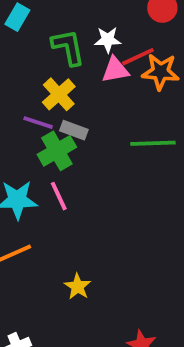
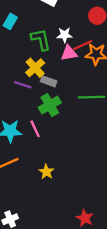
gray rectangle: (74, 130) -> (49, 81), moved
green cross: (57, 151) -> (50, 105), moved
yellow star: (78, 286) -> (46, 172), moved

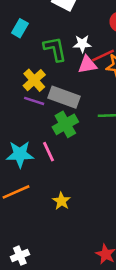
yellow cross: (35, 68) -> (34, 80), moved
gray rectangle: (49, 81) -> (64, 97), size x1.6

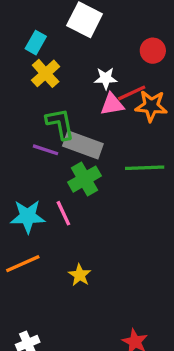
cyan rectangle: (20, 28) -> (36, 43), moved
green L-shape: (55, 49) -> (60, 124), moved
yellow cross: (34, 80) -> (46, 73), moved

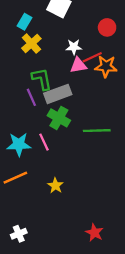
gray rectangle: (83, 145) -> (58, 94), turned -40
purple line: (46, 150) -> (31, 97), turned 48
green line: (145, 168) -> (97, 131), moved
green cross: (85, 179) -> (59, 118), turned -30

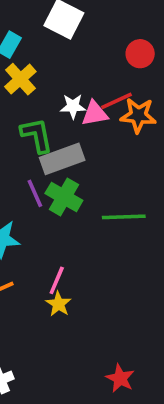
white star: (74, 47) -> (73, 106), moved
purple line: (31, 97) -> (35, 193), moved
pink line: (44, 142) -> (57, 280), moved, turned 48

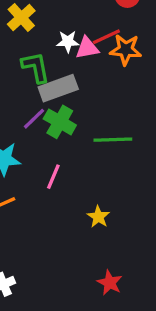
purple line: (35, 193) -> (34, 119), turned 70
pink line: (57, 280) -> (53, 177), moved
yellow star: (58, 304) -> (98, 217), moved

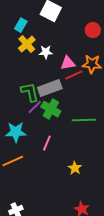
red line: (106, 37) -> (74, 75), moved
white star: (68, 42) -> (46, 52), moved
green L-shape: (36, 67) -> (30, 92), moved

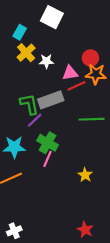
red circle: (93, 30) -> (90, 58), moved
green cross: (51, 109) -> (48, 143), moved
green line: (84, 120) -> (92, 119), moved
yellow star: (75, 168) -> (85, 175), moved

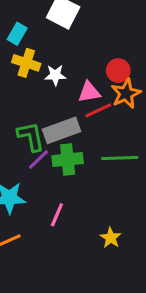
yellow cross: (26, 53) -> (26, 63), turned -30
orange star: (96, 74) -> (126, 94), turned -30
green cross: (48, 143) -> (68, 160), moved, turned -36

